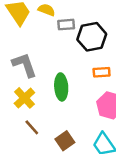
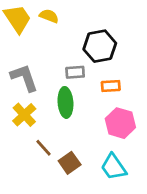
gray rectangle: (66, 25) -> (75, 72), moved
brown line: (32, 127) -> (44, 148), moved

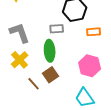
orange rectangle: (111, 86) -> (94, 32), moved
brown square: (70, 163) -> (51, 75), moved

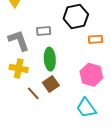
gray rectangle: (57, 29) -> (44, 31), moved
yellow cross: (20, 60) -> (19, 68), turned -36

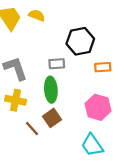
gray rectangle: (44, 31) -> (57, 64), moved

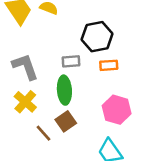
orange rectangle: (103, 67) -> (109, 65), moved
yellow cross: (15, 100) -> (25, 102), turned 30

